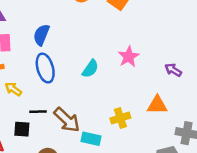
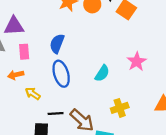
yellow cross: (120, 118) -> (120, 108), moved

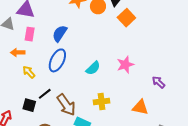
blue ellipse: (61, 74) -> (57, 60), turned 30
black line: (56, 113) -> (45, 94), turned -48

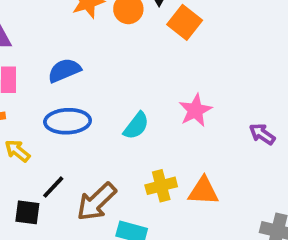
blue semicircle: (60, 33) -> (64, 70), turned 42
blue ellipse: (57, 60) -> (68, 121), turned 70
brown arrow: (66, 105) -> (96, 202), turned 90
orange triangle: (140, 107) -> (203, 191), moved

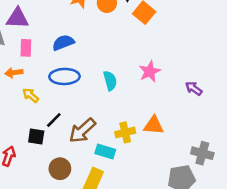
cyan semicircle: (136, 126) -> (110, 81), turned -54
yellow cross: (161, 186) -> (125, 132), moved

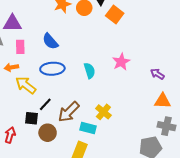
blue semicircle: (63, 43) -> (50, 41), turned -108
yellow arrow: (31, 95) -> (26, 85), size x1.5
orange triangle: (154, 125) -> (163, 101), moved
yellow cross: (125, 132) -> (103, 112), turned -35
brown circle: (60, 169) -> (48, 133), moved

